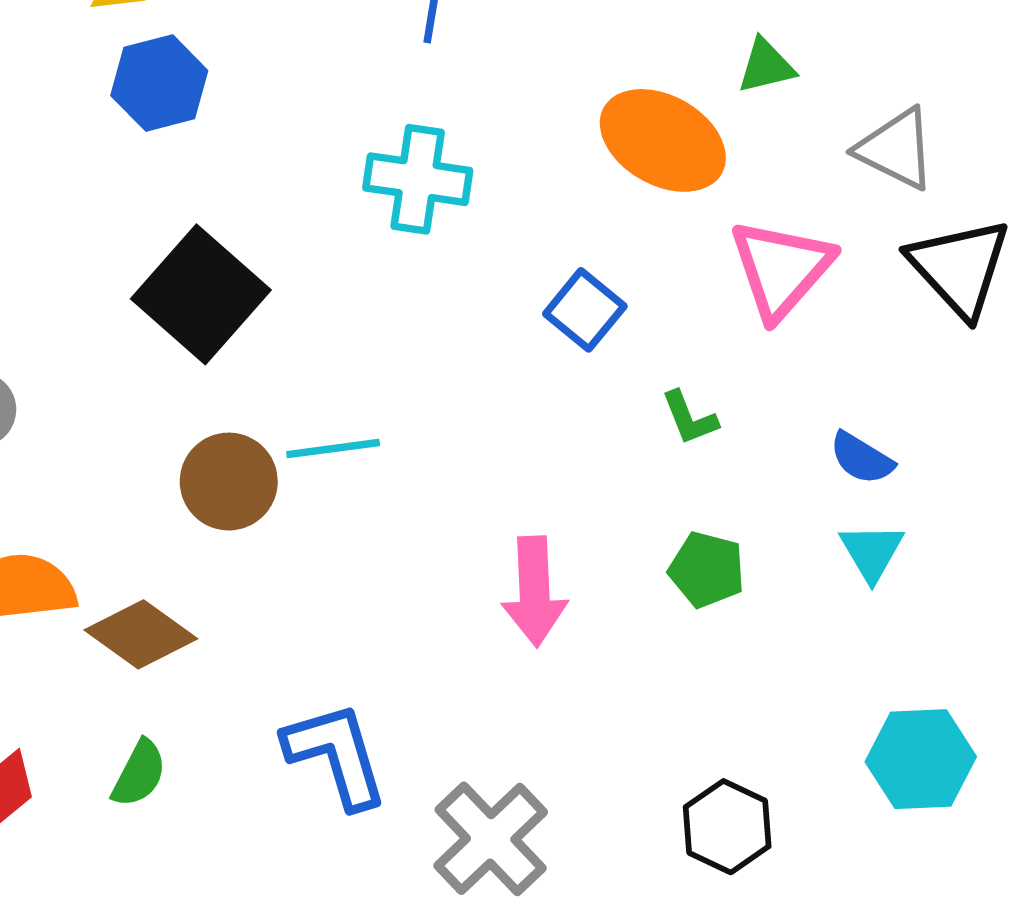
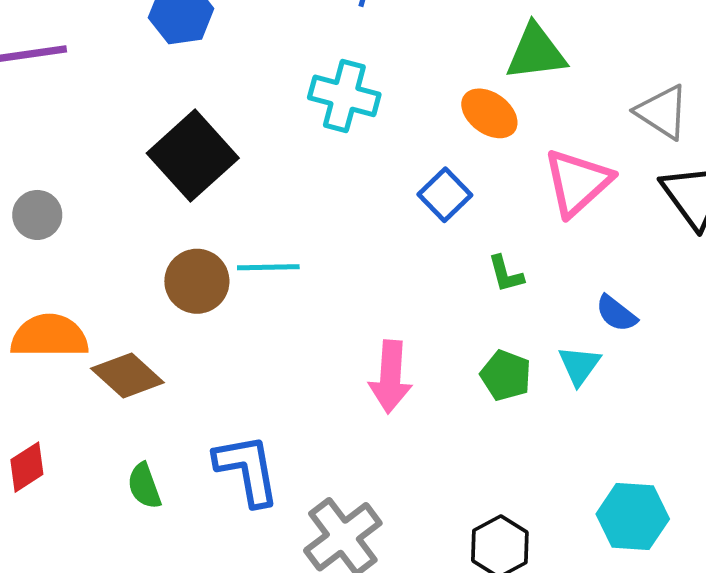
green triangle: (766, 66) -> (536, 52), moved, size x1.6
orange ellipse: (663, 140) -> (489, 113), moved, size x0.7
cyan triangle: (872, 552) -> (579, 365), moved
green semicircle: (139, 774) -> (144, 486), moved, turned 126

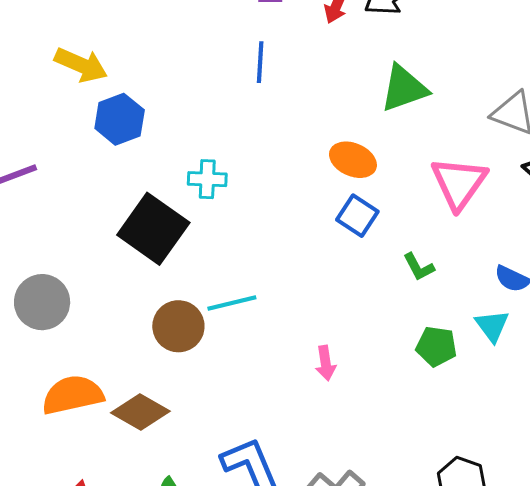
cyan cross: (344, 96) -> (207, 179), moved, size x0.7
orange ellipse: (489, 113) -> (353, 160), moved
gray circle: (37, 215) -> (42, 302), size x1.4
pink arrow: (390, 377) -> (326, 363), moved, size x0.6

